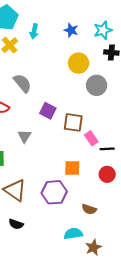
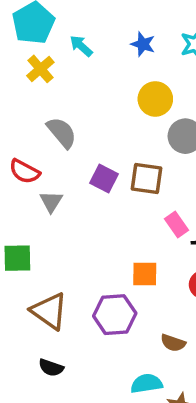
cyan arrow: (34, 31) -> (81, 46), turned 120
brown square: (73, 122) -> (146, 179), moved
gray triangle: (25, 136) -> (51, 202), moved

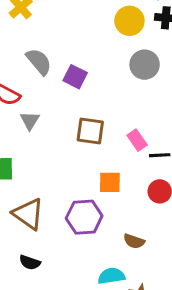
yellow circle: (155, 99) -> (129, 21), moved
purple square: (104, 179) -> (75, 77), moved
brown square: (146, 179) -> (90, 131), moved

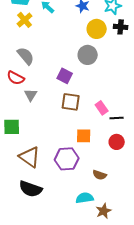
gray semicircle: (39, 62) -> (26, 56), moved
gray circle: (145, 65) -> (88, 55), moved
purple square: (75, 77) -> (65, 76), moved
black semicircle: (30, 262) -> (31, 189), size x1.6

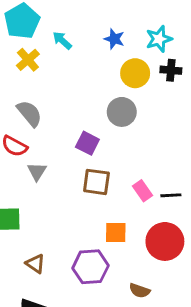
black line: (117, 118) -> (171, 195), moved
red circle: (117, 142) -> (165, 241), size x1.6
brown triangle: (30, 157) -> (35, 264), size x0.6

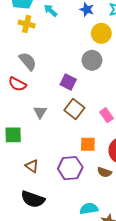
yellow cross: (28, 60) -> (27, 24), turned -35
gray triangle: (37, 171) -> (40, 112), moved
brown square: (96, 182) -> (74, 109), turned 30
brown semicircle: (140, 291) -> (104, 172), moved

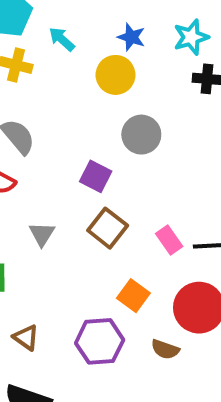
yellow circle: (101, 33) -> (115, 75), moved
orange square: (88, 144) -> (133, 296), turned 35

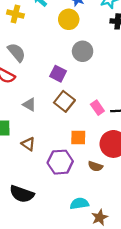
gray triangle: (42, 234) -> (29, 105), turned -32
orange square: (133, 296) -> (78, 138), turned -35
brown triangle: (26, 337) -> (28, 144), moved

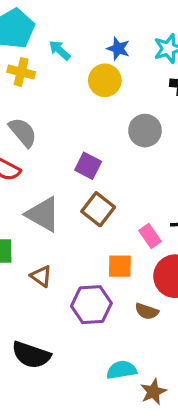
gray circle: (83, 51) -> (145, 131), moved
gray triangle: (29, 105) -> (43, 214), size x1.6
pink rectangle: (97, 108) -> (150, 236), moved

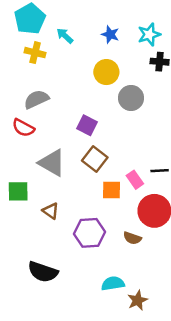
yellow circle: (105, 80) -> (106, 72), moved
gray semicircle: (23, 132) -> (36, 99), turned -75
orange square: (120, 266) -> (112, 190), moved

